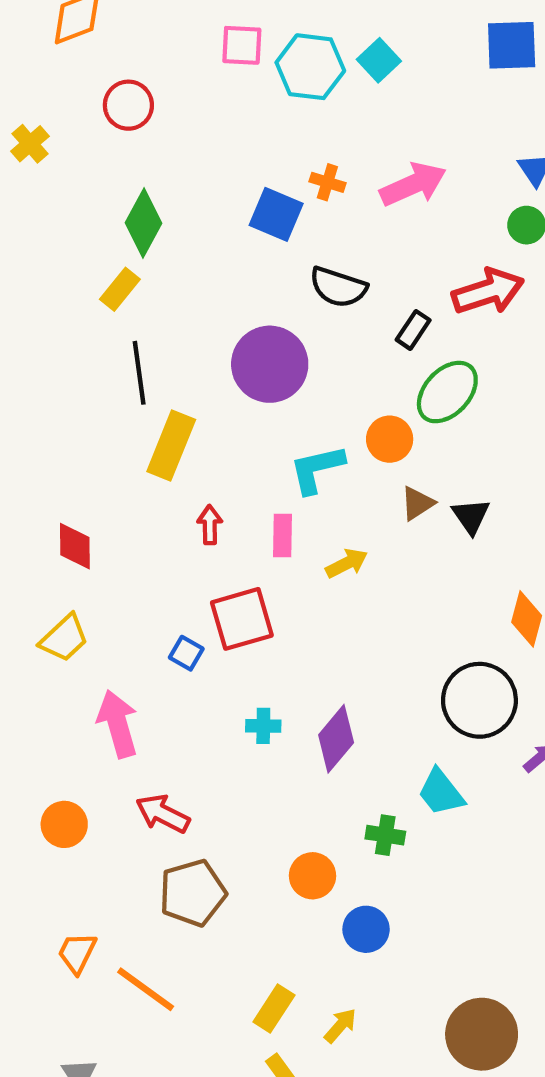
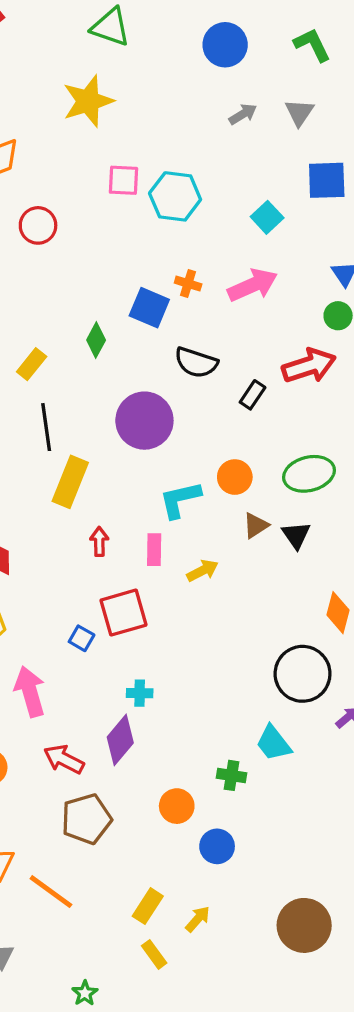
cyan square: (379, 60) -> (267, 217), moved
green diamond: (143, 223) -> (96, 340), moved, size x0.7
green ellipse: (447, 392) -> (309, 474), moved, turned 33
purple diamond: (336, 739) -> (120, 740), moved

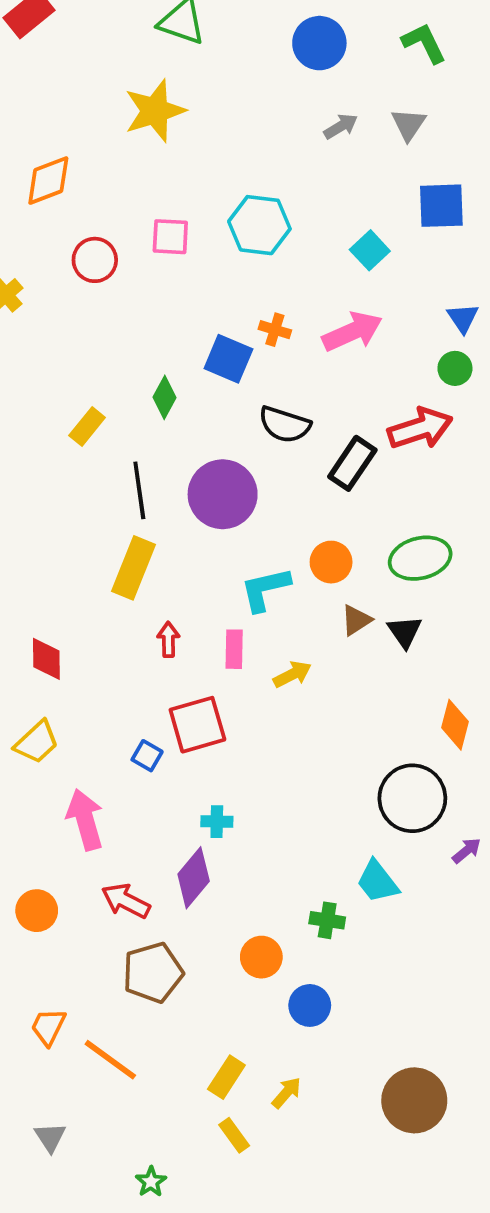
pink square: (124, 180) -> (170, 237), moved
black rectangle: (253, 395) -> (352, 463), size x1.5
black line: (46, 427) -> (139, 490), moved

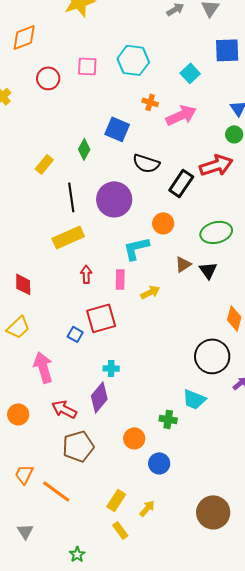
orange cross: (275, 330) -> (150, 102), moved
orange circle: (331, 562) -> (163, 223), moved
yellow rectangle: (134, 568) -> (68, 237), turned 44
cyan trapezoid: (378, 882) -> (194, 399), turned -30

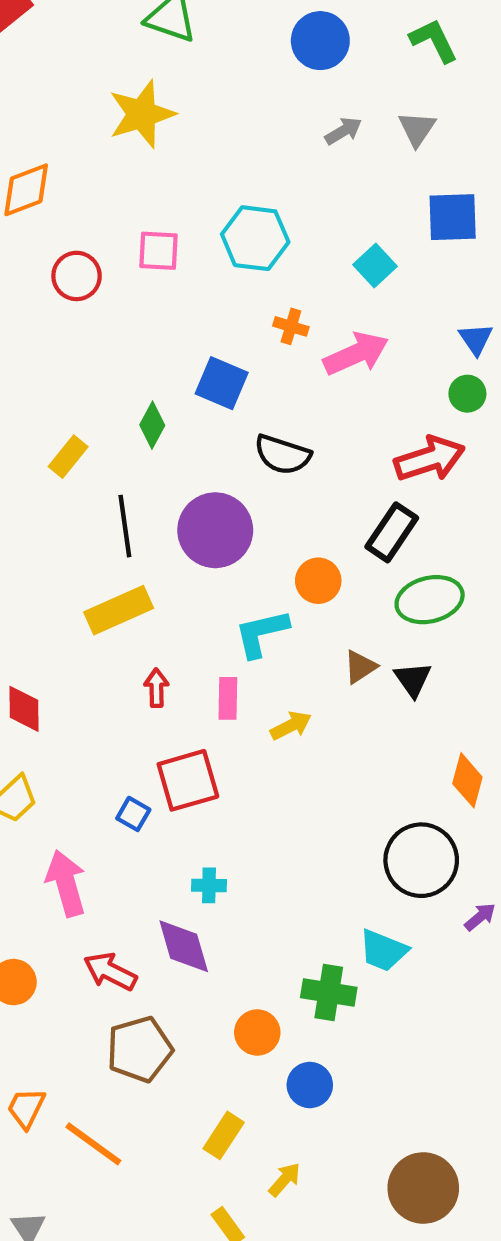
black rectangle: (181, 183) -> (392, 532), moved
purple diamond: (99, 397) -> (184, 946), turned -56
green cross: (168, 419) -> (329, 993), size x1.4
yellow rectangle: (116, 500) -> (224, 1135), moved

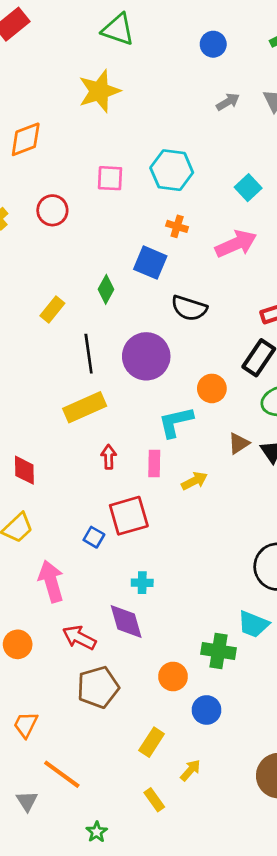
blue circle: (320, 41) -> (213, 44), size x0.7
red circle: (77, 276) -> (52, 210), moved
orange cross: (291, 326) -> (177, 226), moved
orange line: (93, 1144) -> (62, 774), moved

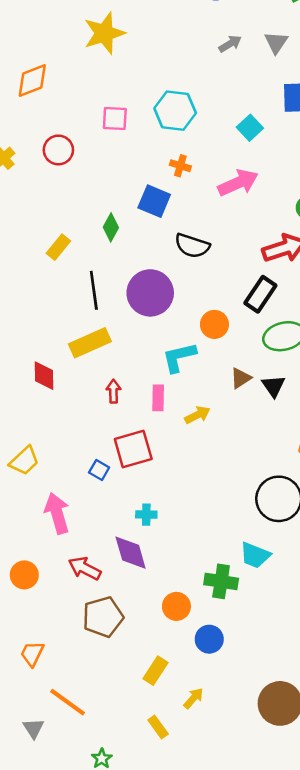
red diamond: (24, 470) -> (44, 376), moved

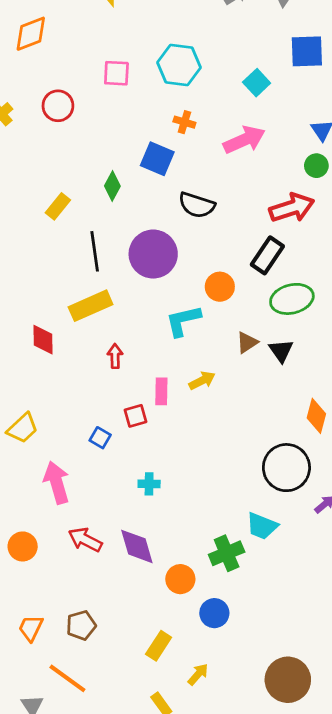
pink rectangle: (158, 398) -> (161, 391), moved
red square: (133, 449) -> (135, 416), size x0.6
purple diamond: (131, 553) -> (137, 546), moved
green cross: (221, 581) -> (227, 553), turned -32
brown pentagon: (103, 617) -> (81, 625), moved, size x0.7

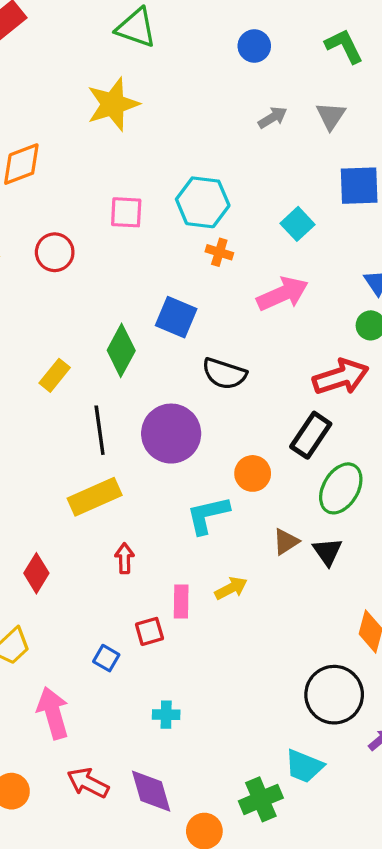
orange cross: (184, 122) -> (219, 252), moved
green diamond: (112, 186) -> (121, 350), size x1.4
green ellipse: (292, 299) -> (341, 488), turned -45
red diamond: (43, 340) -> (36, 573), moved, turned 32

